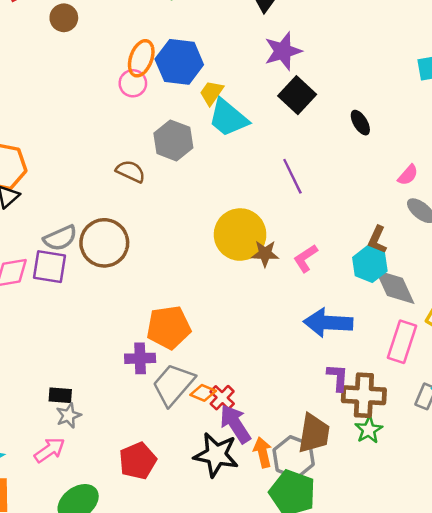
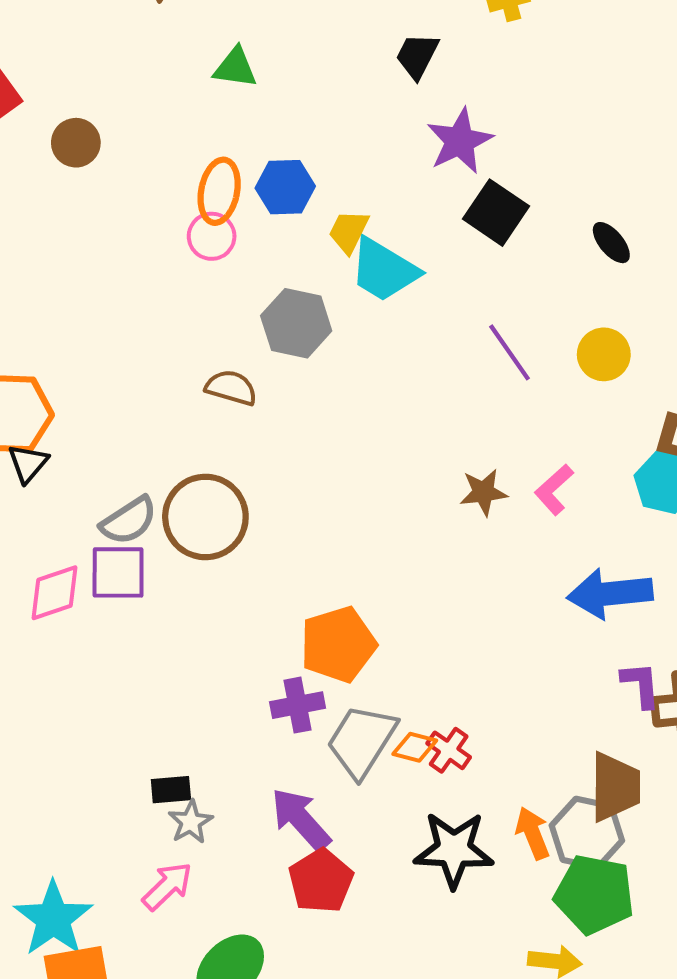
blue hexagon: (179, 62) -> (285, 187), size x0.7
yellow circle: (240, 235) -> (604, 354), moved, size x0.6
purple arrow: (235, 424) -> (301, 819), moved

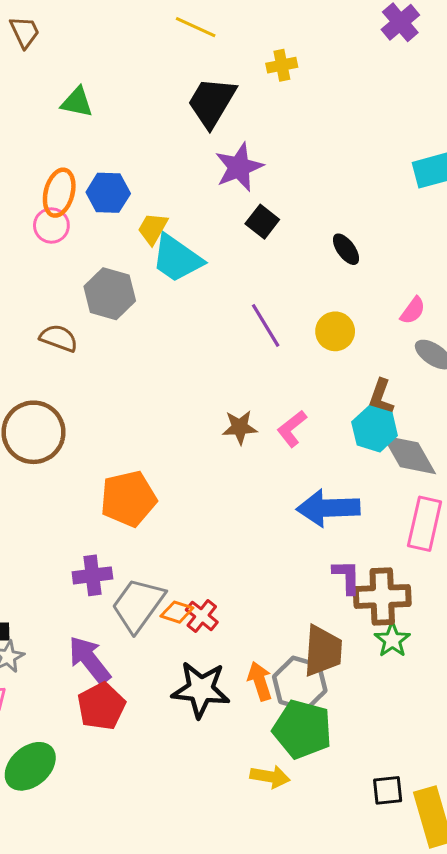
black trapezoid: (417, 56) -> (212, 102), size x1.5
black square: (496, 213) -> (262, 222), size x0.7
orange pentagon: (338, 644) -> (128, 499), moved

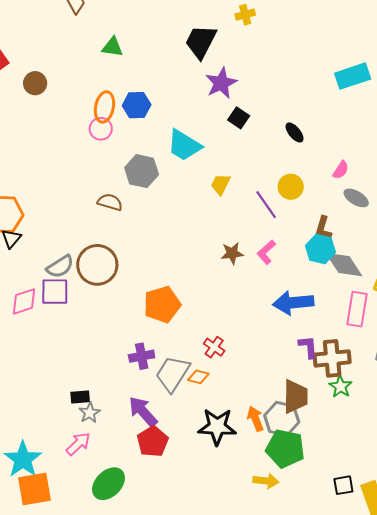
yellow trapezoid: (153, 229) -> (221, 184), moved
purple line: (266, 325) -> (266, 205), moved
red cross: (202, 616) -> (214, 347), moved

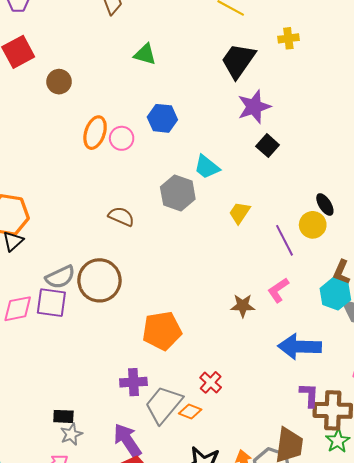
orange ellipse: (104, 107) -> (95, 133), moved
black ellipse: (295, 133) -> (325, 204), moved
cyan trapezoid: (184, 145) -> (207, 167), size x0.7
gray hexagon: (142, 171) -> (178, 193), moved
brown star: (232, 253) -> (243, 306), moved

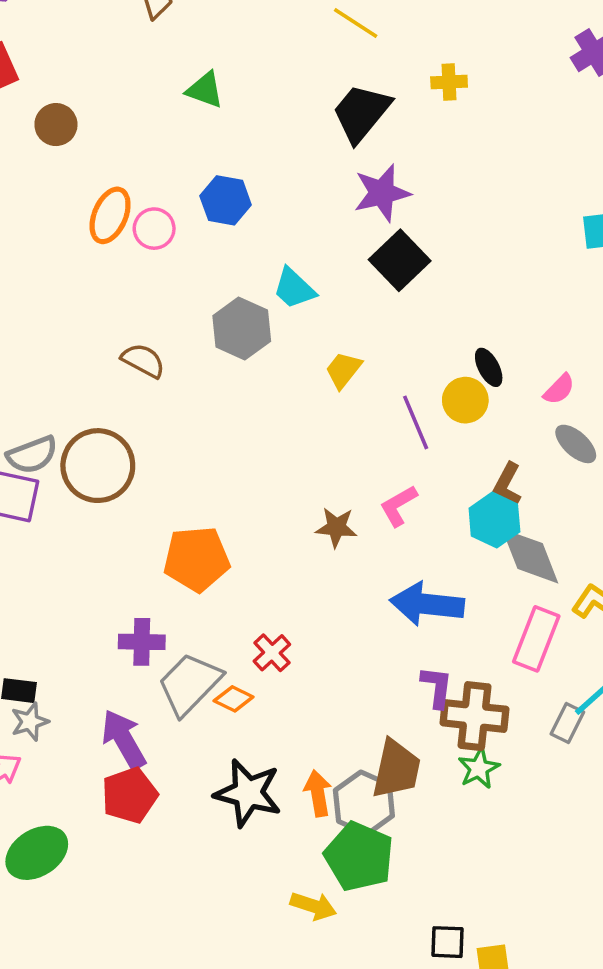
black square: (268, 146) -> (400, 260), size x1.5

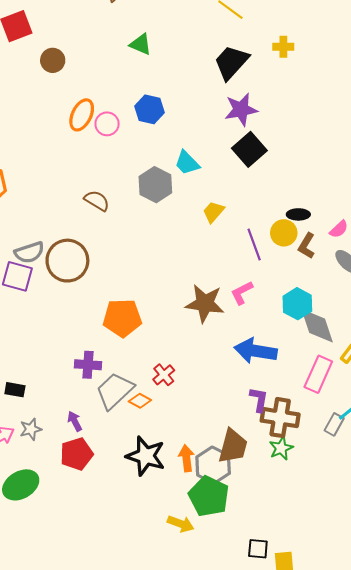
black ellipse: (489, 367) -> (298, 214), turned -65
brown L-shape: (507, 485) -> (307, 246), moved
brown star: (336, 527) -> (205, 303), size x1.6
gray star: (30, 722) -> (31, 429), moved
purple arrow: (124, 739) -> (75, 421), size x0.6

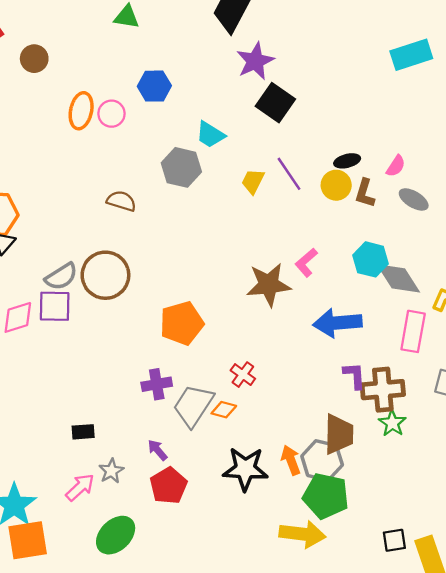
purple line: (254, 244) -> (289, 174), moved
yellow arrow: (181, 524) -> (302, 534), size x1.5

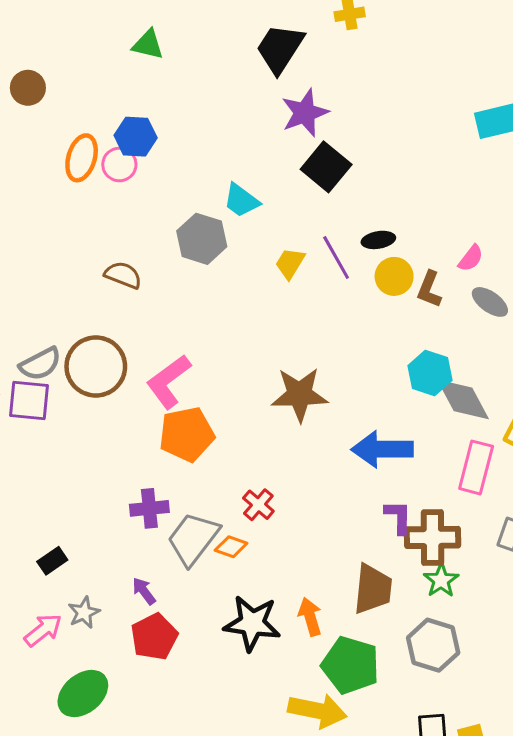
blue hexagon: (154, 86) -> (136, 137), moved
black ellipse: (347, 161) -> (378, 240), moved
pink L-shape: (306, 263) -> (169, 381), moved, size x1.5
black rectangle: (83, 432) -> (52, 561), turned -35
gray hexagon: (322, 461) -> (433, 645), moved

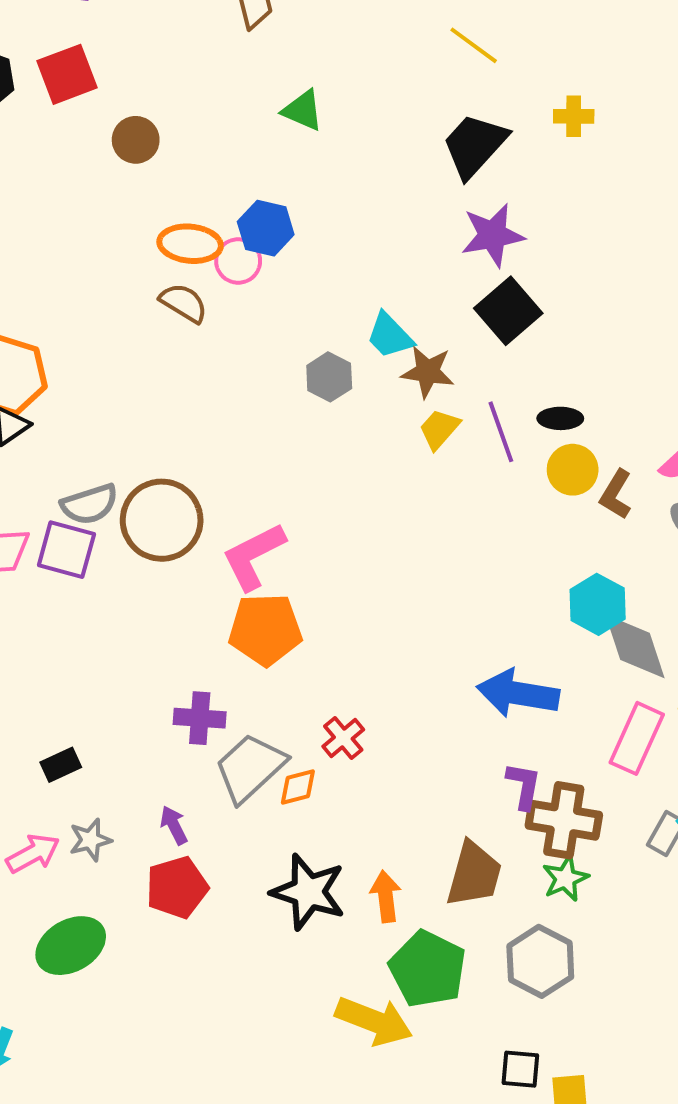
orange ellipse: (82, 158) -> (190, 244), turned 69
gray hexagon: (202, 239) -> (329, 377), size x0.7
brown semicircle: (123, 275) -> (184, 303), moved
brown star: (300, 394) -> (428, 372), moved, size x0.7
orange diamond: (231, 547) -> (298, 787), turned -44

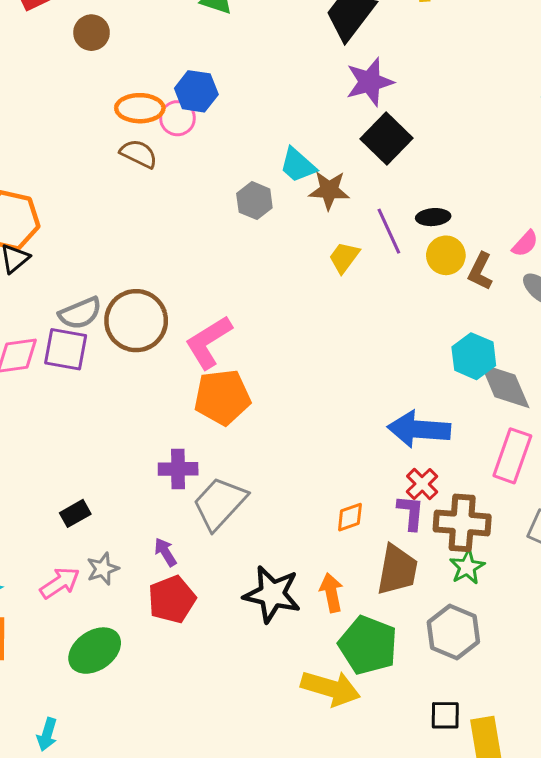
yellow trapezoid: (439, 429) -> (344, 257), moved
red cross: (343, 738) -> (422, 484), moved
purple L-shape: (524, 786) -> (411, 513), moved
orange diamond: (298, 787) -> (350, 517), moved

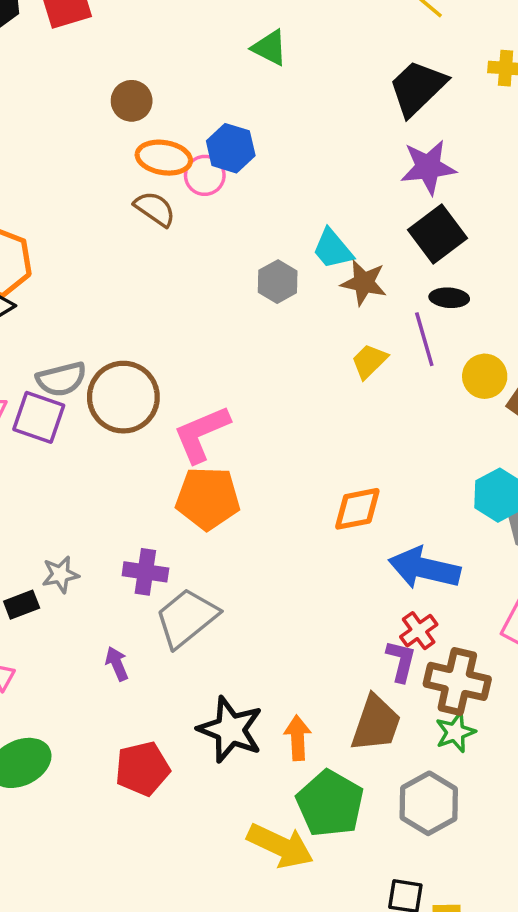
brown circle: (92, 33) -> (132, 101), moved
black ellipse: (433, 217) -> (449, 298), moved
orange diamond: (350, 517) -> (357, 509), moved, size x1.4
gray star: (103, 569) -> (60, 574), moved
red pentagon: (172, 599) -> (142, 769), moved

